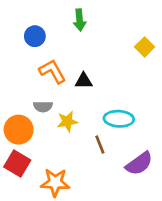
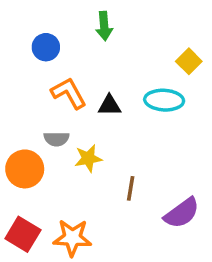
cyan ellipse: (119, 119) -> (164, 100), moved
brown line: (100, 145) -> (131, 188), turned 30
red square: (17, 163) -> (23, 234), moved

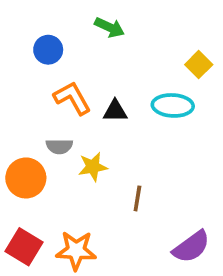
green arrow: (104, 26) -> (110, 27), turned -60
purple semicircle: (182, 213) -> (191, 247), moved

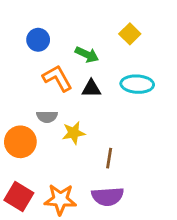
green arrow: (110, 27) -> (87, 55), moved
yellow square: (199, 65) -> (130, 34), moved
purple semicircle: (191, 247) -> (108, 197), moved, turned 32

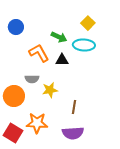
blue circle: (38, 40) -> (16, 27), moved
cyan ellipse: (137, 84) -> (84, 45), moved
orange star: (60, 199) -> (37, 123), moved

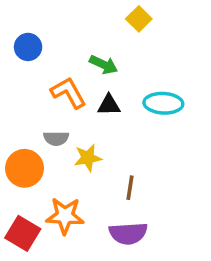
yellow square: (88, 23) -> (139, 19), moved
cyan ellipse: (84, 45) -> (163, 103), moved

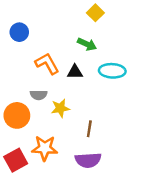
green arrow: (104, 65) -> (87, 44), moved
red square: (23, 233) -> (16, 160), turned 30

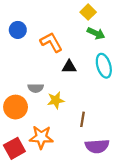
green arrow: (87, 44) -> (96, 33), moved
orange L-shape: (47, 64) -> (51, 42), moved
cyan ellipse: (112, 71) -> (104, 66), turned 70
purple semicircle: (88, 160) -> (97, 146), moved

